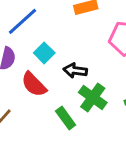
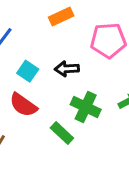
black arrow: (75, 71) -> (67, 69), moved

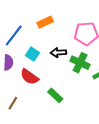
orange rectangle: (61, 17) -> (45, 22), moved
green cross: (86, 107) -> (80, 63), moved

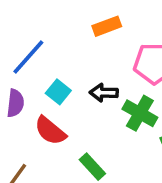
orange rectangle: (45, 22) -> (107, 26), moved

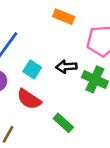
orange rectangle: (107, 26) -> (64, 17), turned 48

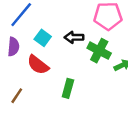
green rectangle: (63, 123) -> (68, 88), turned 60

